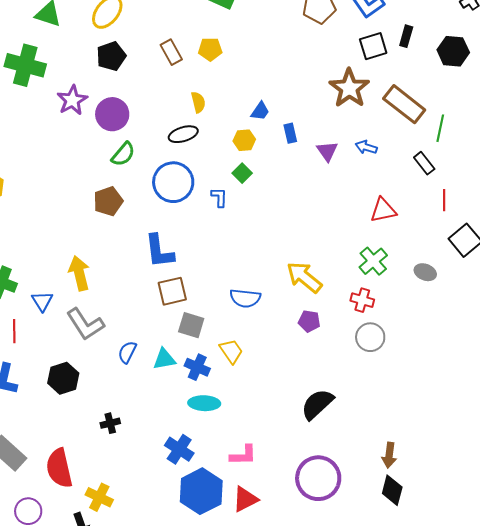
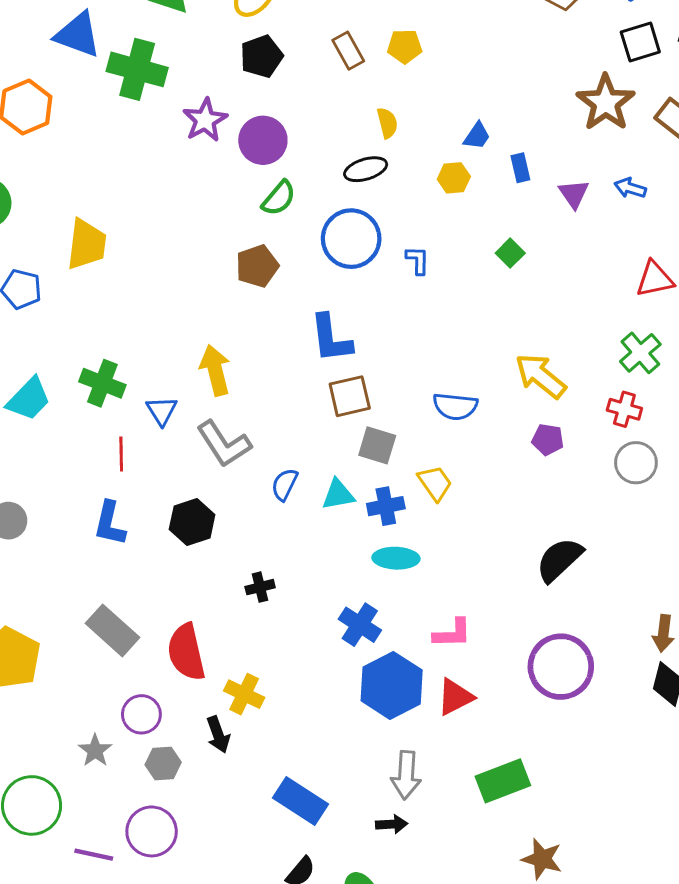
green square: (242, 173) -> (510, 253), moved
blue cross: (197, 367) -> (386, 506), turned -35

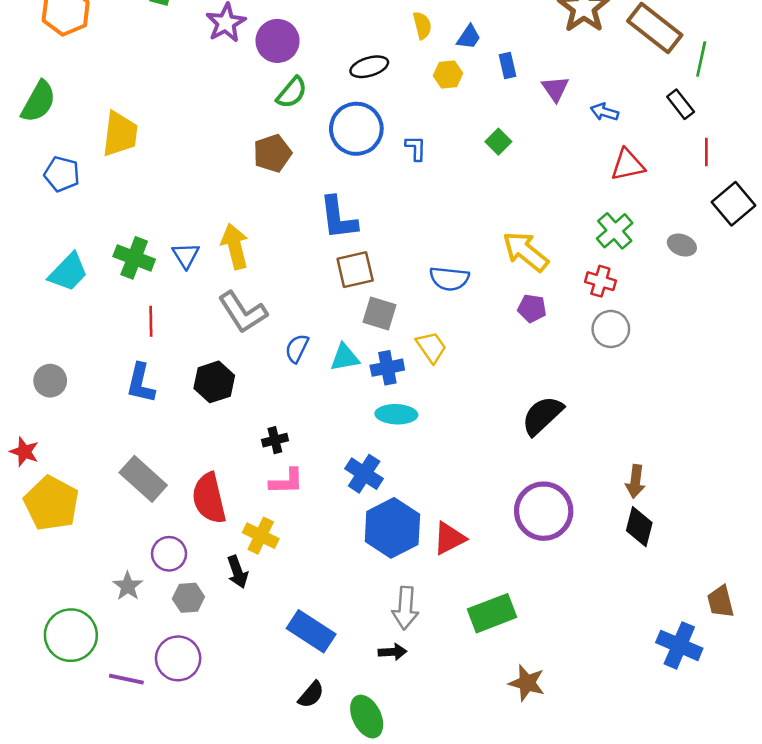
yellow semicircle: (387, 123) -> (422, 25), moved
blue arrow: (630, 188) -> (604, 112), moved
blue triangle: (162, 411) -> (186, 255), moved
pink L-shape: (452, 633) -> (287, 481), moved

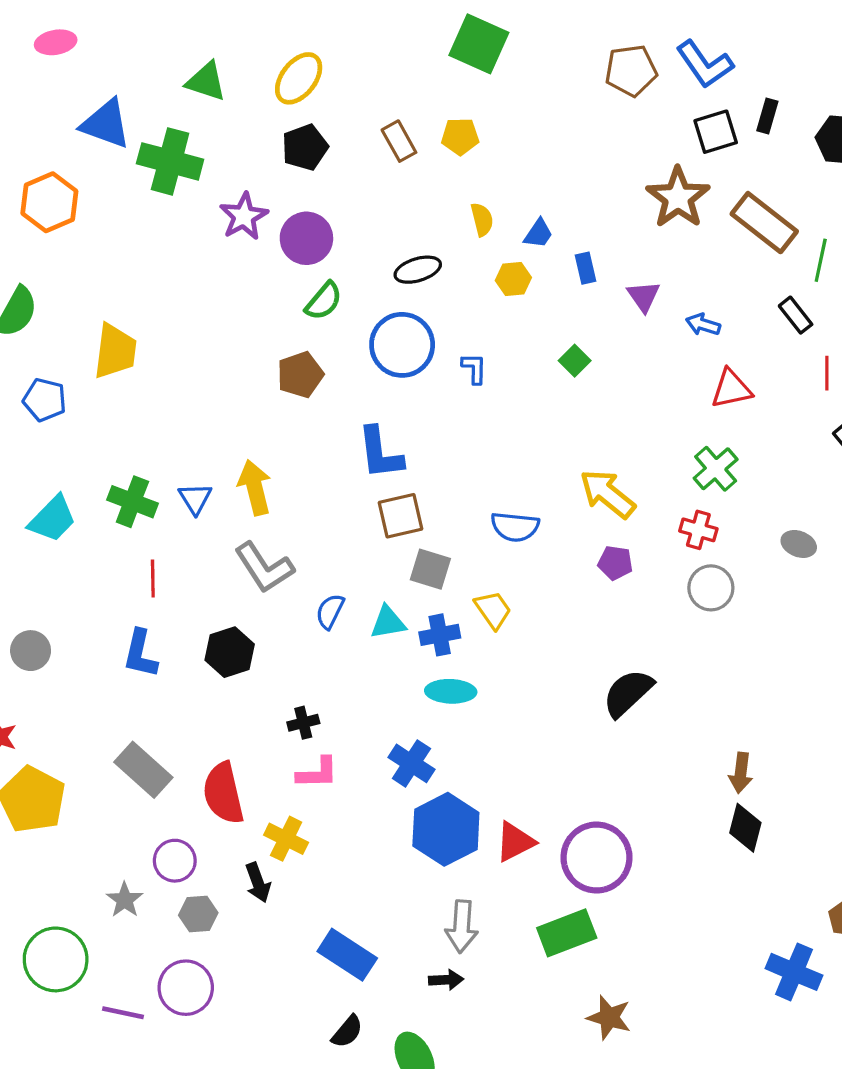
gray ellipse: (682, 245) -> (799, 544), moved
purple circle: (544, 511) -> (596, 858), moved

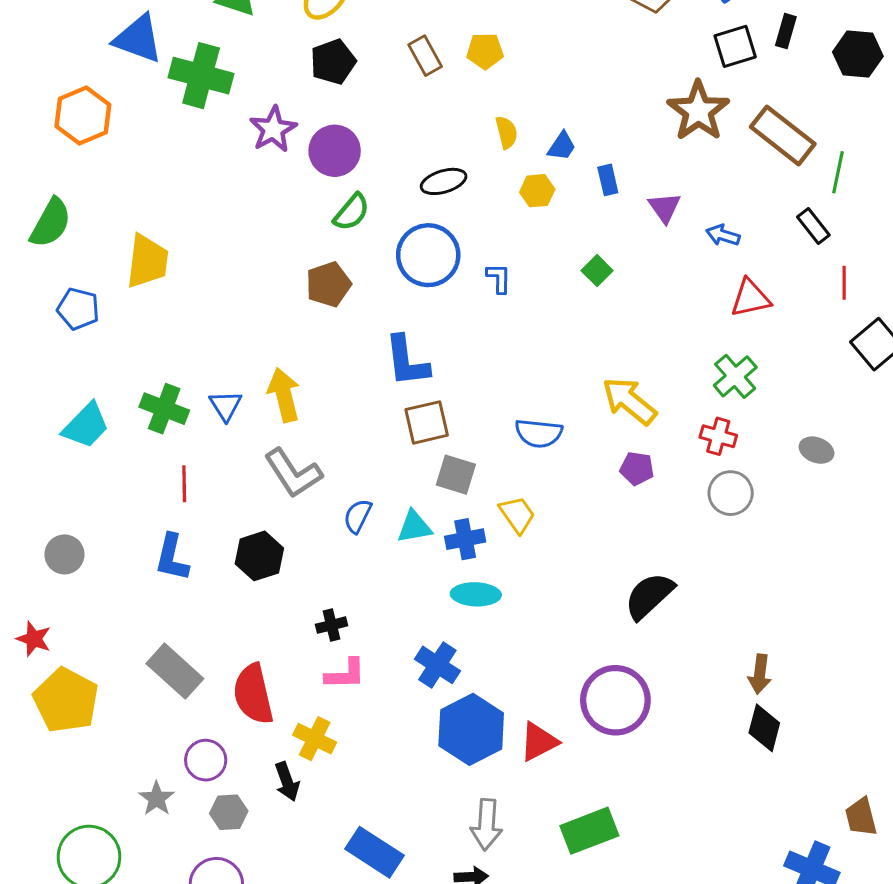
purple circle: (596, 858) -> (615, 700), moved

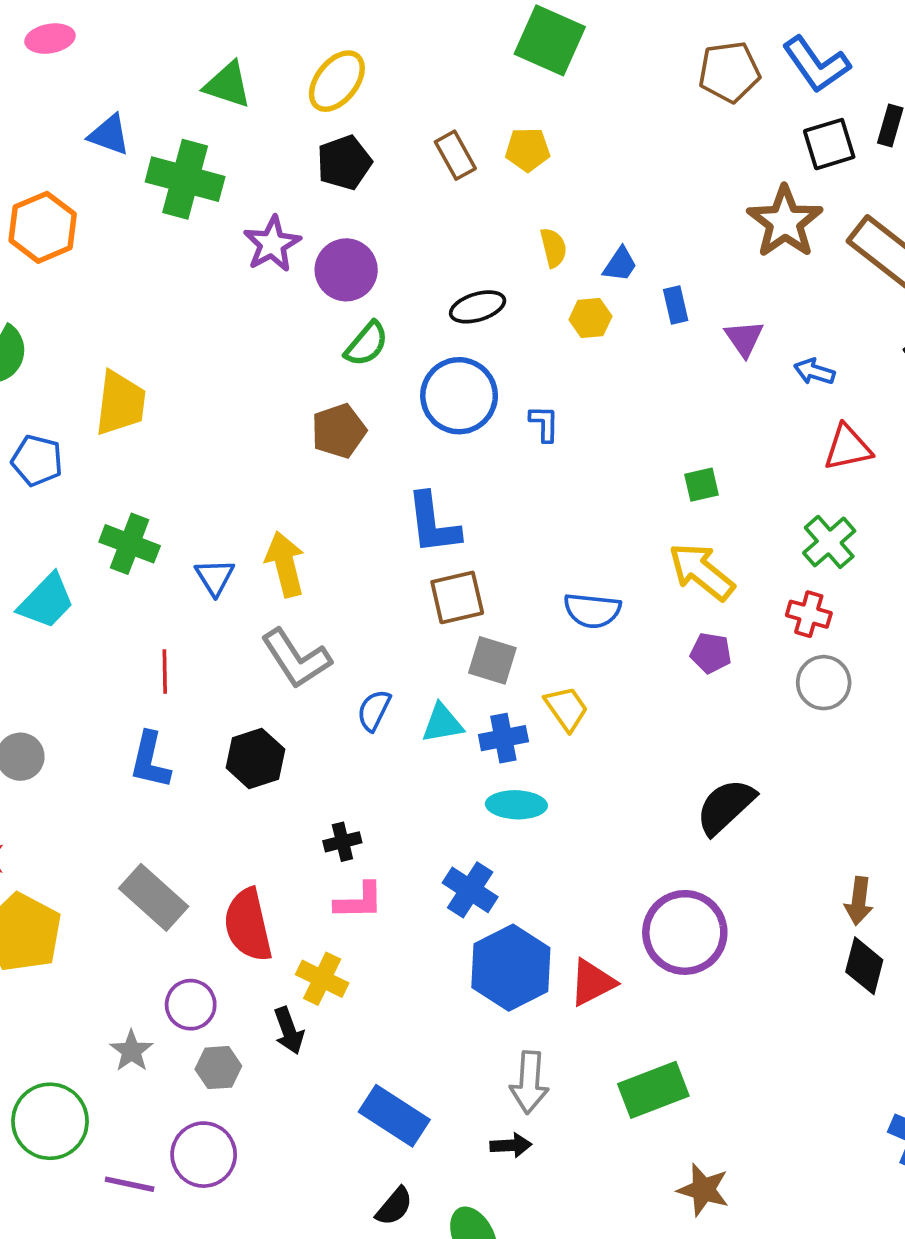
blue triangle: (138, 39) -> (109, 135), size x0.7
green square: (597, 271) -> (701, 485), moved, turned 32
green cross: (164, 409) -> (130, 544), moved

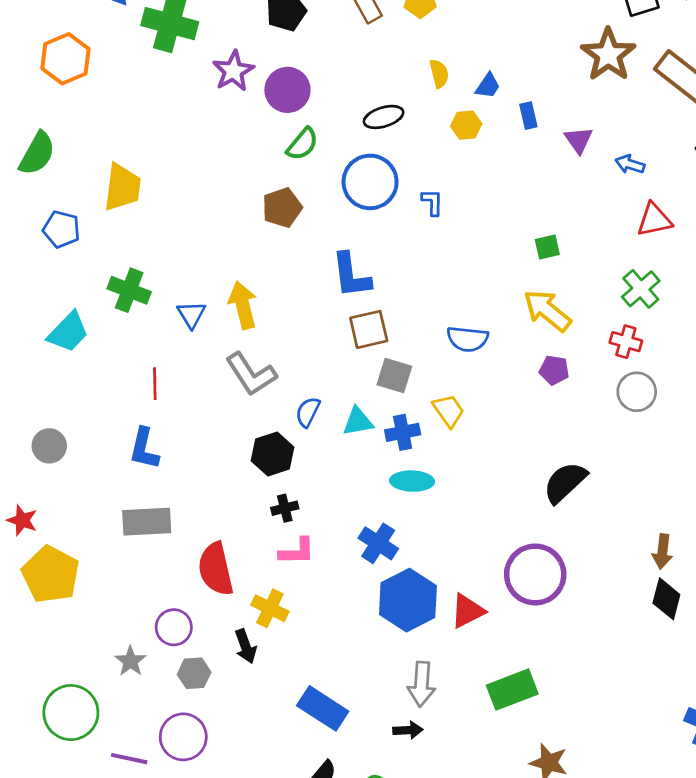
black hexagon: (255, 758) -> (273, 454), moved
gray rectangle: (154, 897) -> (147, 522), moved, turned -45

